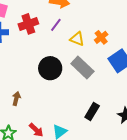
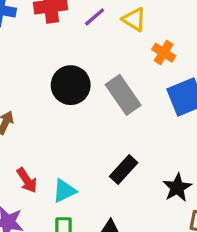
orange cross: (101, 37) -> (164, 53), turned -32
yellow triangle: (77, 39) -> (134, 19), moved

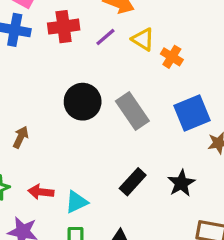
orange cross: (164, 53) -> (172, 57), moved
red arrow: (27, 180) -> (41, 192), turned 130
black star: (177, 188) -> (181, 183), moved

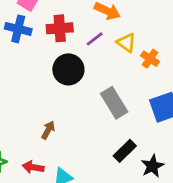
black circle: (83, 102) -> (68, 69), moved
brown arrow: (21, 137) -> (48, 130), moved
black rectangle: (133, 182) -> (125, 151), moved

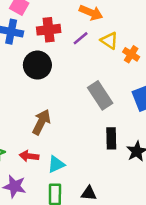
black circle: (68, 69) -> (37, 65), moved
brown arrow: (48, 130) -> (41, 122), size x1.5
black rectangle: (125, 151) -> (111, 138), turned -45

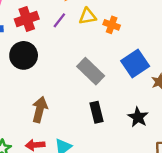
yellow triangle: (109, 41) -> (88, 16), turned -30
black rectangle: (111, 138) -> (96, 112), moved

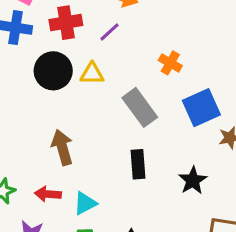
yellow triangle: (88, 16) -> (92, 74), moved
orange cross: (112, 25) -> (170, 63), moved
brown arrow: (40, 110) -> (62, 147), turned -40

